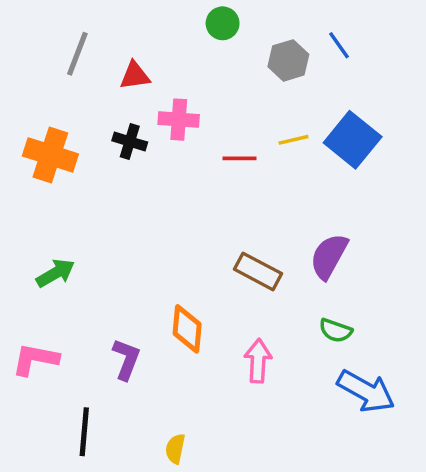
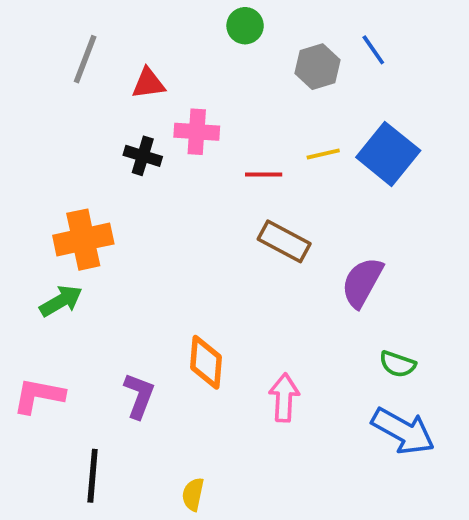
orange cross: (50, 155) -> (83, 240), moved, turned -30
brown rectangle: (258, 271) -> (284, 241), moved
green semicircle: (336, 331) -> (398, 364), moved

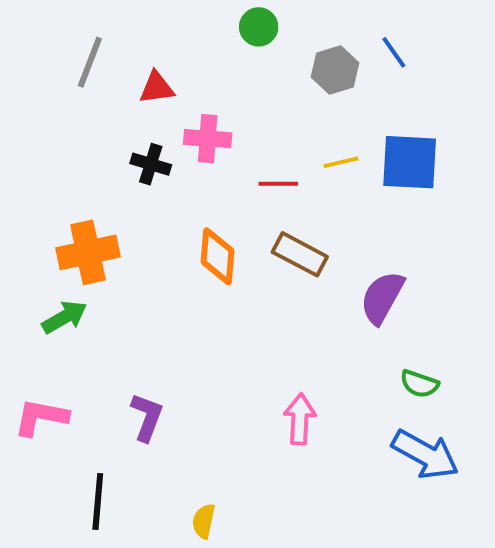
blue square: (388, 154) -> (410, 162), turned -36
orange diamond: (206, 362) -> (217, 256), moved

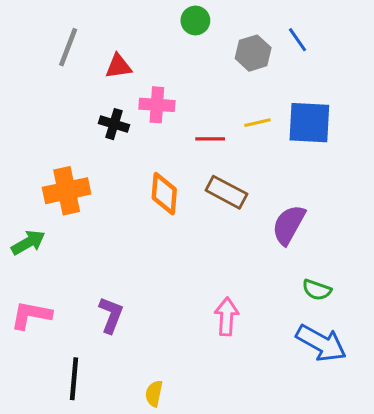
green arrow: (64, 317) -> (28, 243), moved

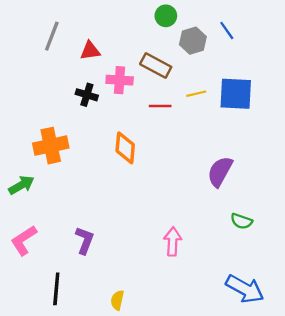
green circle: (195, 20) -> (166, 16), moved
brown rectangle: (226, 192) -> (156, 65), moved
pink L-shape: (31, 315) -> (24, 240), turned -44
blue arrow: (321, 343) -> (245, 289), moved

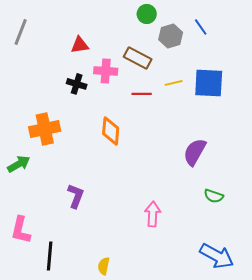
gray line: (52, 36) -> (21, 32), moved
pink L-shape: (24, 240) -> (21, 230), moved, turned -44
purple L-shape: (85, 240) -> (76, 196), moved

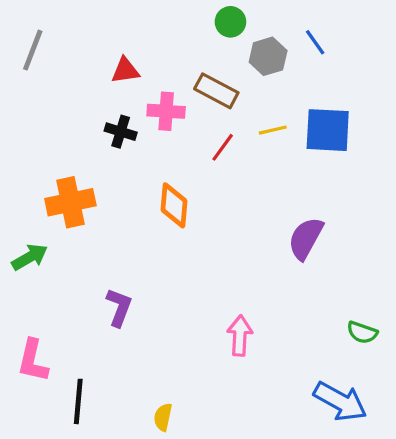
red line: (142, 94) -> (223, 147), turned -54
green semicircle: (214, 196) -> (362, 332), moved

